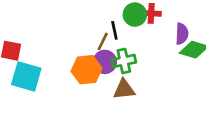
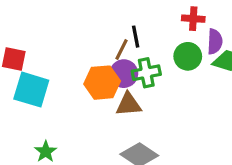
red cross: (151, 13) -> (193, 19), moved
green circle: (135, 15) -> (188, 56), moved
brown triangle: (124, 89) -> (129, 104), moved

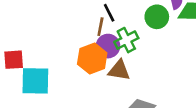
brown triangle: (129, 104) -> (119, 70), turned 30

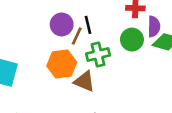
purple circle: (108, 46) -> (62, 24), moved

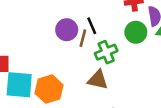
orange hexagon: (62, 64) -> (49, 89), moved

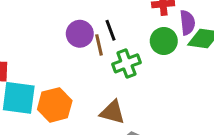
brown line: (83, 38) -> (99, 45), turned -30
brown triangle: (98, 80) -> (112, 112), moved

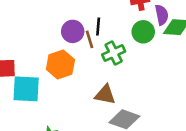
black line: (111, 30) -> (98, 26), turned 30
orange hexagon: (55, 105) -> (60, 64), moved

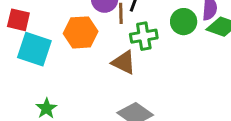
brown triangle: (105, 95) -> (124, 62), moved

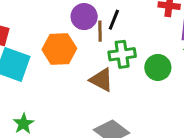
green circle: (184, 22) -> (158, 67), moved

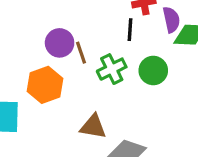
black line: (114, 20) -> (130, 30), moved
brown triangle: (101, 80) -> (93, 127), moved

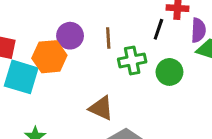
purple circle: (60, 43) -> (70, 36), moved
orange hexagon: (45, 85) -> (49, 57), moved

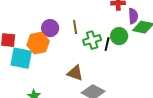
black line: (158, 29) -> (107, 44), moved
green circle: (169, 72) -> (119, 36), moved

